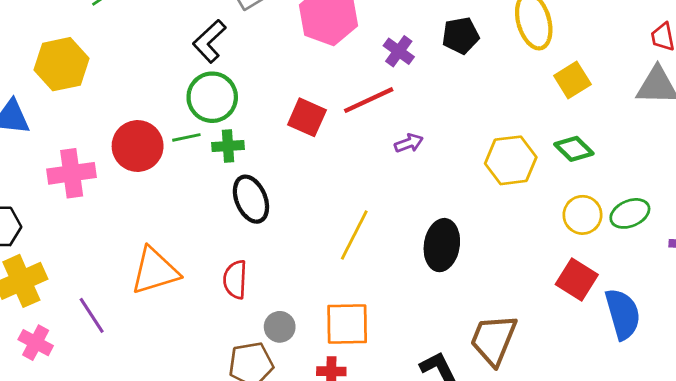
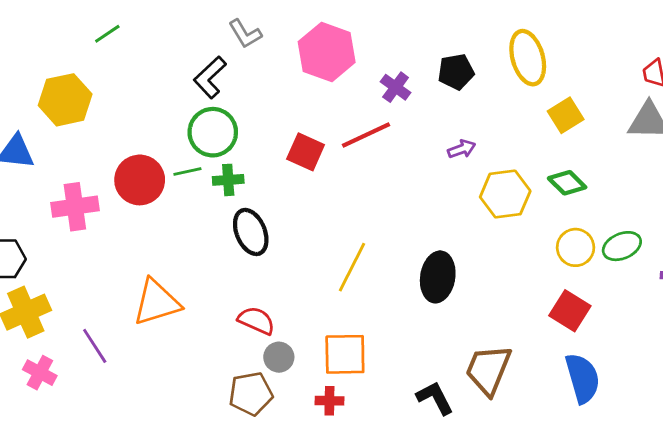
purple arrow: (409, 143) -> (462, 149), moved
red semicircle: (235, 279) -> (256, 321), moved, turned 111
blue semicircle: (623, 314) -> (583, 378), moved

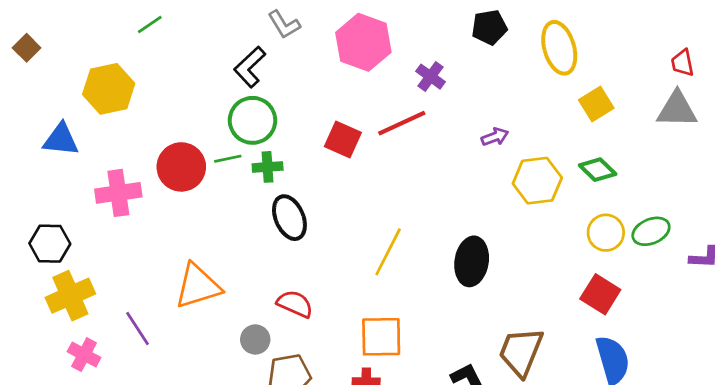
black pentagon: (456, 72) -> (489, 27), moved
gray circle: (279, 357) -> (255, 339), moved

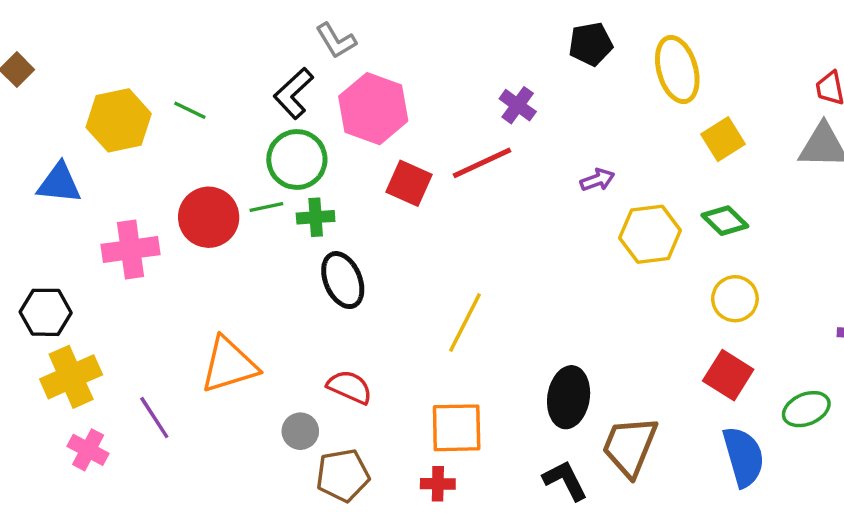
green line: (150, 25) -> (190, 110), moved, turned 60
pink hexagon: (363, 42) -> (373, 109), moved
green ellipse: (651, 231) -> (806, 409), moved
black ellipse: (472, 261) -> (569, 397), moved

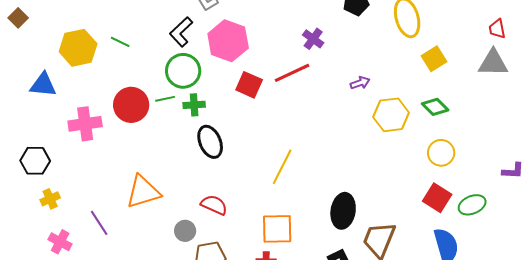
yellow cross: (71, 377) -> (50, 199), size x0.6
green ellipse: (806, 409) -> (472, 205), moved

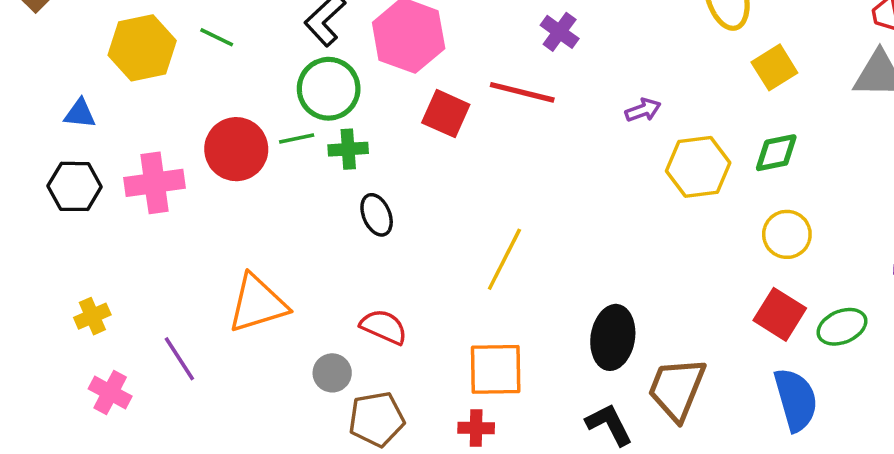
red line: (292, 73) -> (522, 92), turned 39
blue triangle: (43, 85) -> (80, 114), size x0.7
green diamond: (435, 107) -> (776, 153), turned -56
black ellipse: (210, 142) -> (377, 215), size x0.7
black hexagon: (35, 161) -> (75, 186), moved

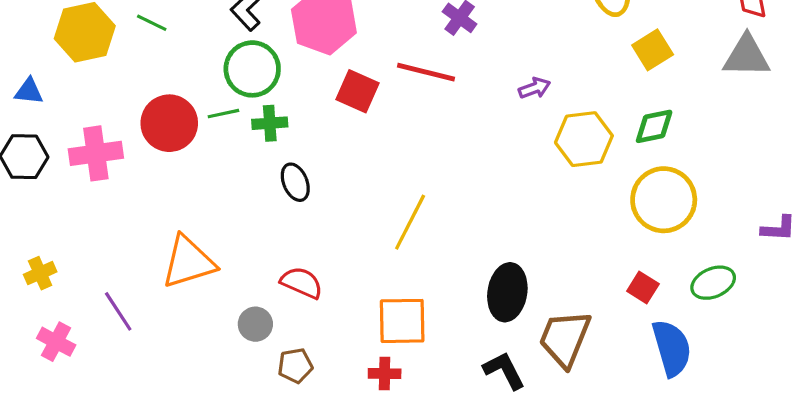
yellow circle: (787, 234) -> (664, 200), size x1.5
red square: (780, 314) -> (643, 287), moved, size x0.7
brown pentagon: (377, 419) -> (295, 366), size x0.7

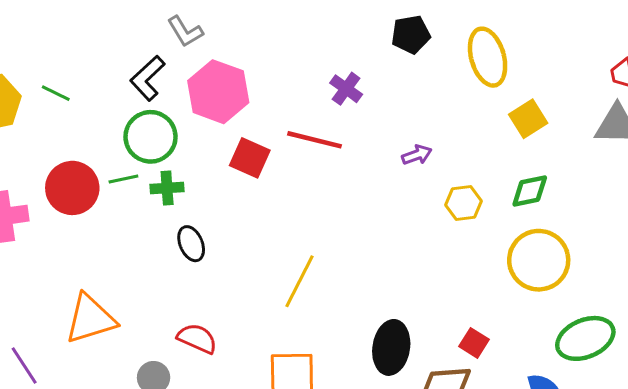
yellow hexagon: (584, 139) -> (463, 203), size x0.7
green ellipse: (713, 283) -> (585, 338), size x1.4
red square: (643, 287) -> (474, 343), moved

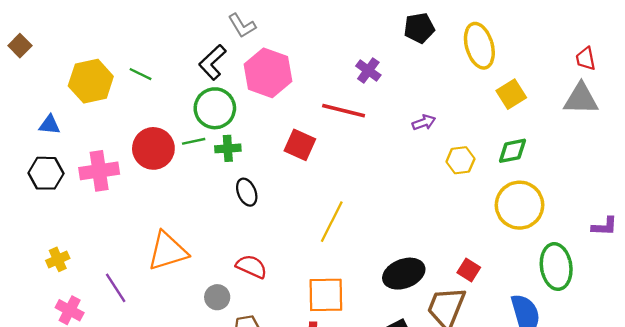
red square: (250, 158) -> (300, 145), moved
green ellipse: (585, 338) -> (556, 267), turned -75
black ellipse: (391, 347) -> (404, 274), turned 60

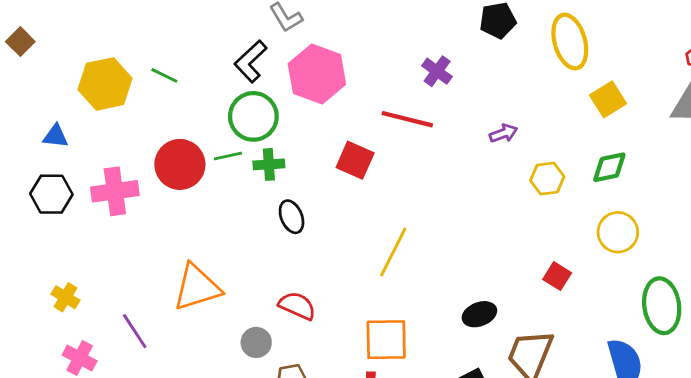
yellow circle: (520, 205) -> (618, 232), size x0.7
yellow cross: (58, 259) -> (65, 297), turned -35
red square: (469, 270) -> (557, 276), moved
black ellipse: (404, 274) -> (479, 314), size x0.7

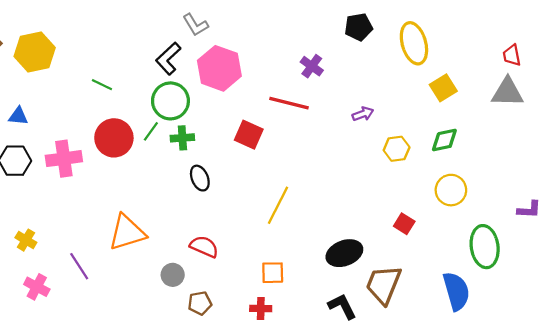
green line: (164, 75) -> (102, 85), moved
yellow hexagon: (105, 84) -> (35, 52), moved
green line: (228, 156) -> (151, 131), turned -42
black ellipse: (479, 314) -> (344, 253), size x1.4
orange square: (386, 340) -> (273, 273), size x0.7

